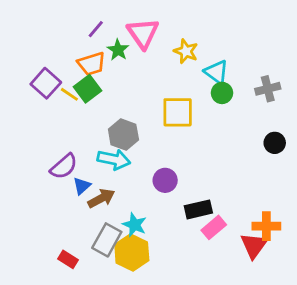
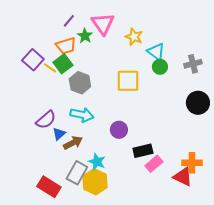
gray hexagon: (123, 135) -> (80, 83), moved
black circle: (275, 143) -> (198, 103), size x1.5
red triangle: (254, 246) -> (183, 177), turned -40
red rectangle: (68, 259) -> (49, 187), size x1.6

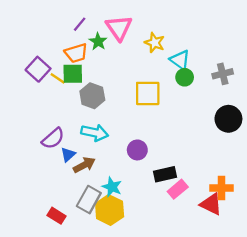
green square: (63, 64) -> (73, 74), turned 36
red rectangle: (49, 187) -> (57, 216), size x0.7

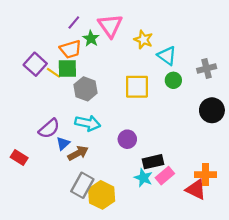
green circle: (185, 77) -> (173, 80), moved
cyan star: (112, 187) -> (143, 178), moved
red rectangle: (57, 216) -> (19, 157), moved

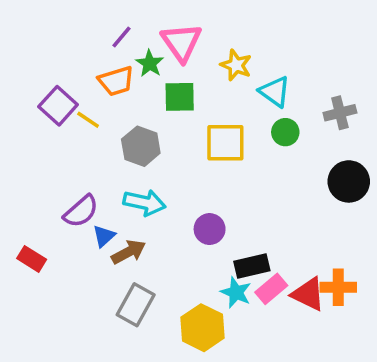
green square: (67, 69) -> (180, 97), moved
red triangle: (196, 190) -> (308, 294), moved
yellow hexagon: (102, 195) -> (203, 328), moved

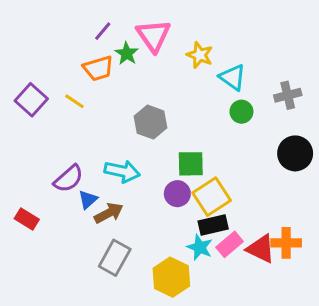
green square: (180, 97) -> (191, 164), moved
purple square: (58, 106) -> (31, 100), moved
yellow square: (225, 143) -> (212, 197), moved, turned -33
gray hexagon: (141, 146) -> (150, 122), moved

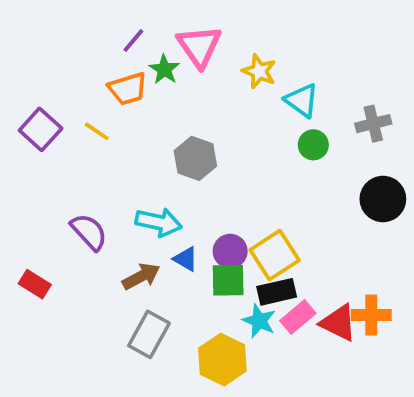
green square: (191, 164) -> (228, 280), moved
purple semicircle: (68, 179) -> (89, 232), turned -92
blue triangle: (88, 200) -> (186, 259), moved, turned -48

